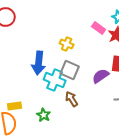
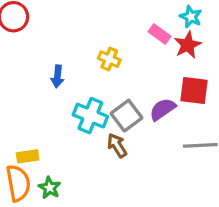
blue arrow: (39, 63) -> (57, 76), moved, size x0.6
gray square: (70, 70) -> (126, 116), moved, turned 30
green star: (44, 115) -> (50, 188), moved

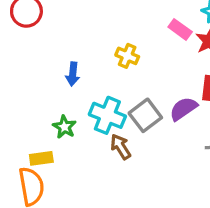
brown arrow: (117, 145) -> (121, 147), moved
green star: (50, 188) -> (64, 127), moved

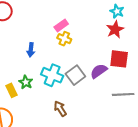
pink rectangle: (180, 29) -> (61, 25), moved, turned -72
brown arrow: (121, 147) -> (60, 109), moved
yellow rectangle: (41, 158) -> (12, 90), moved, turned 72

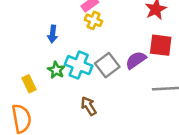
green star: (26, 82) -> (56, 70), moved

